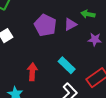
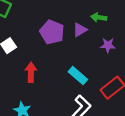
red arrow: (32, 72) -> (31, 72), moved

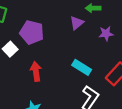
purple pentagon: (52, 32) -> (32, 32), moved

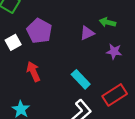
red arrow: (36, 71) -> (33, 72), turned -30

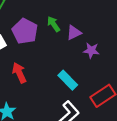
green arrow: (108, 22) -> (54, 24), moved, turned 42
purple star: (114, 51) -> (91, 50), moved

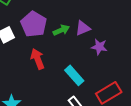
green arrow: (54, 24) -> (61, 30), moved, turned 98
red arrow: (19, 73) -> (37, 59), moved

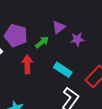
green arrow: (61, 30) -> (42, 42), moved
red arrow: (37, 59) -> (27, 64), turned 36

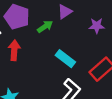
purple star: (77, 39) -> (97, 26), moved
red arrow: (27, 64) -> (14, 50), moved

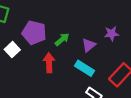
purple triangle: (65, 12) -> (89, 45), moved
red arrow: (14, 50) -> (49, 63), moved

